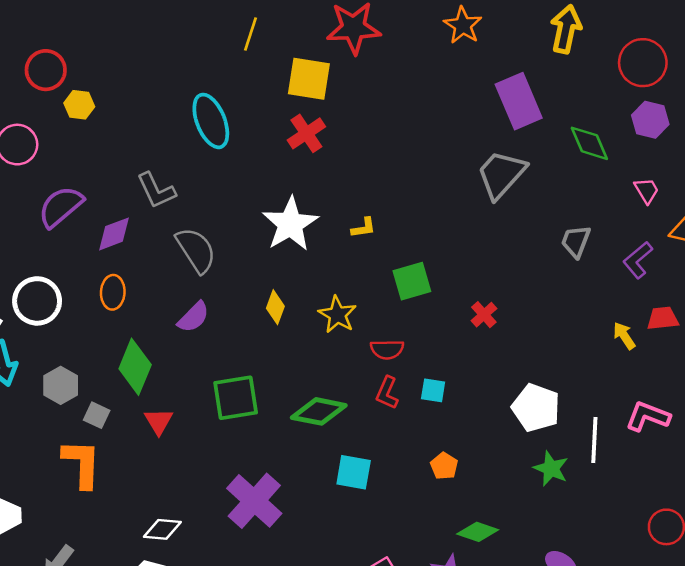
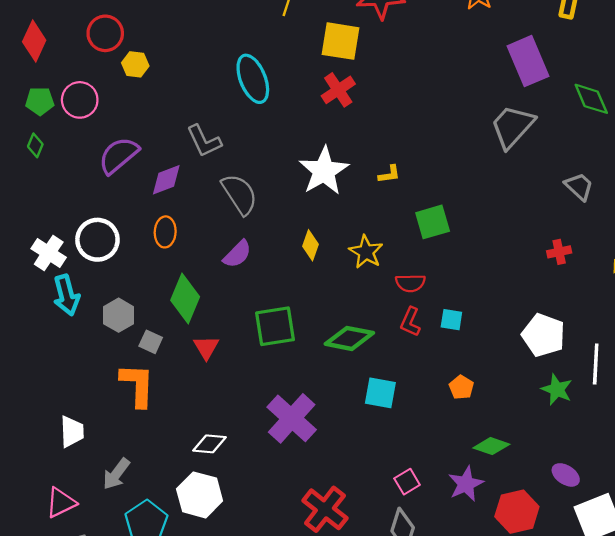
gray trapezoid: (576, 241) -> (579, 186), turned 112
red cross: (484, 315) -> (559, 252), moved, turned 30

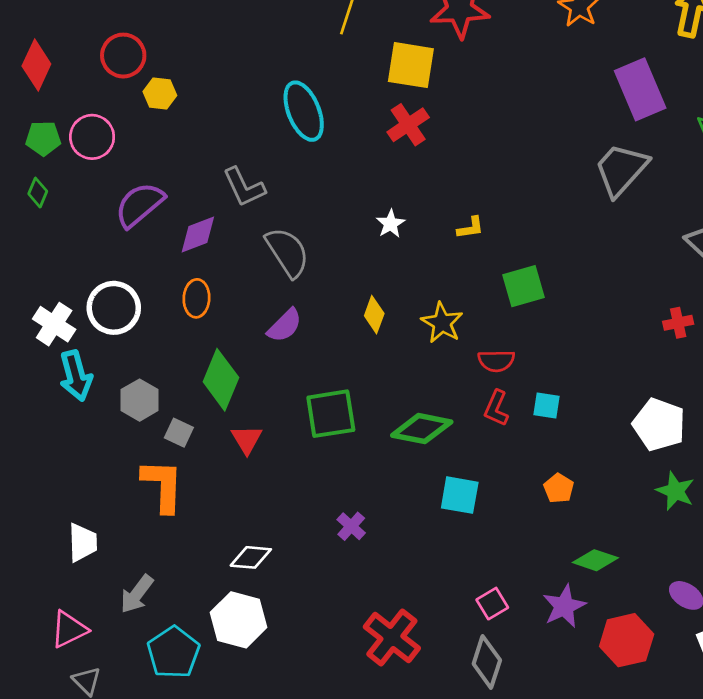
white star: (324, 171) -> (390, 224), size x0.5
purple cross: (292, 418) -> (351, 526), size x0.5

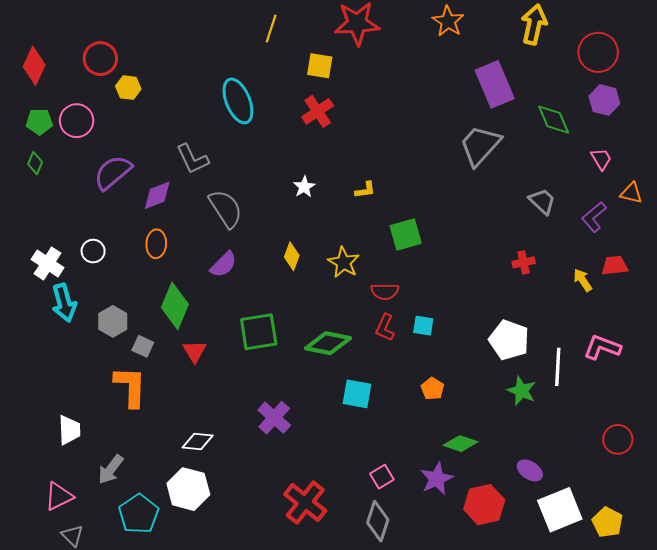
yellow square: (411, 65) -> (320, 66), size x0.7
white circle: (114, 308) -> (93, 251), size x0.6
purple cross: (351, 526) -> (274, 418), size x1.5

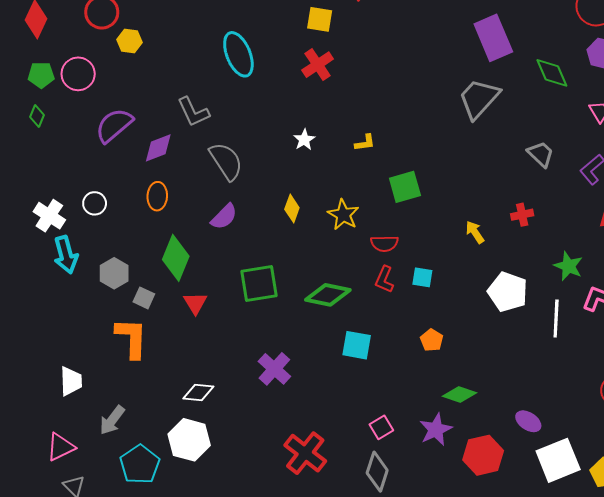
yellow arrow: (583, 280) -> (475, 232), moved
green star: (522, 391) -> (568, 266), moved

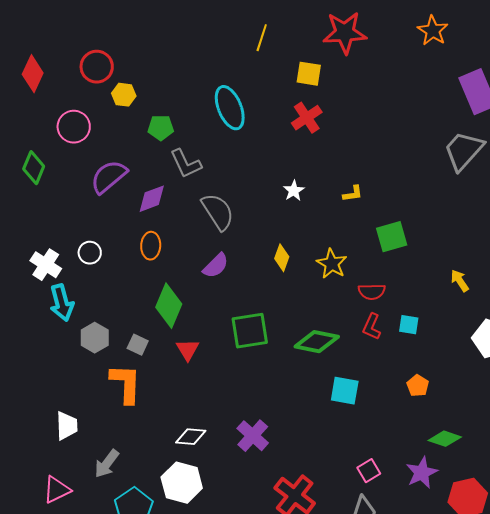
green pentagon: (41, 75) -> (161, 128), moved
green diamond: (37, 116) -> (34, 168), size x1.5
gray hexagon: (114, 273) -> (95, 338), moved
purple cross: (274, 369) -> (253, 436), moved

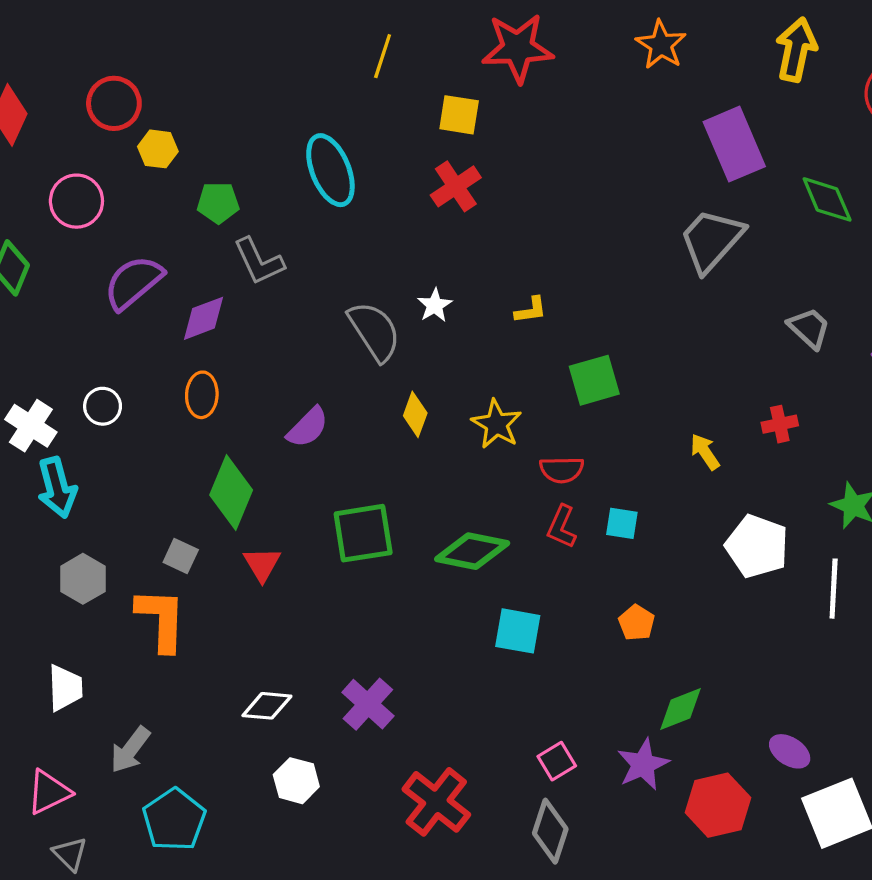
gray semicircle: (218, 212) -> (374, 331), moved
gray hexagon: (95, 338) -> (83, 579), moved
green diamond: (445, 439) -> (681, 709), turned -40
white hexagon: (182, 483) -> (296, 781), moved, size x0.7

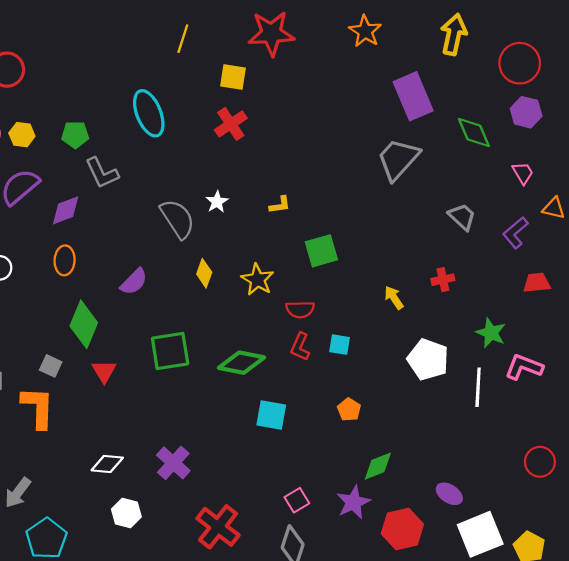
yellow hexagon: (158, 149) -> (22, 135), moved

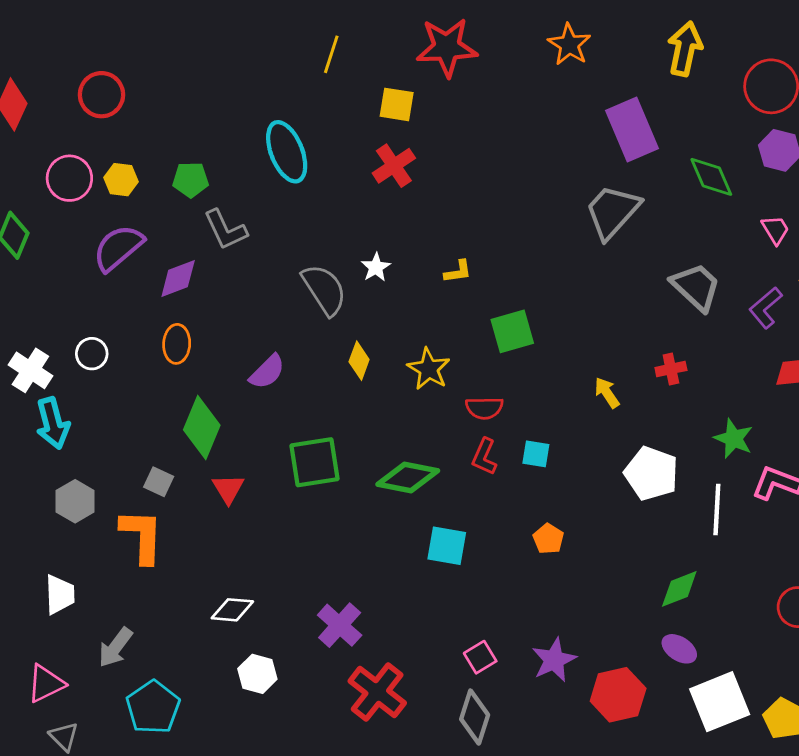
gray trapezoid: (462, 217) -> (696, 287), size x1.4
purple cross: (173, 463) -> (340, 625), moved
green diamond: (378, 466) -> (679, 589), moved

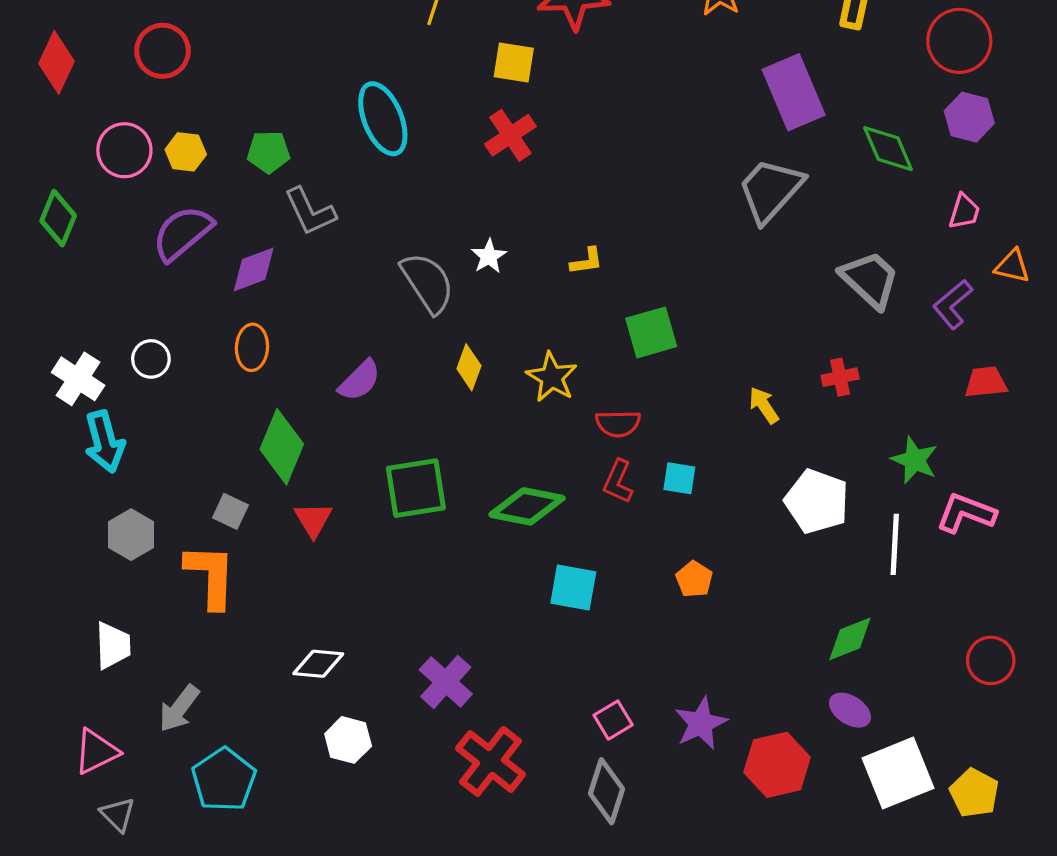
pink trapezoid: (775, 230) -> (964, 212), turned 48

